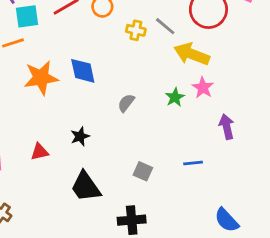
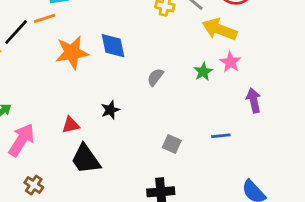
black trapezoid: (86, 187) -> (86, 159), moved

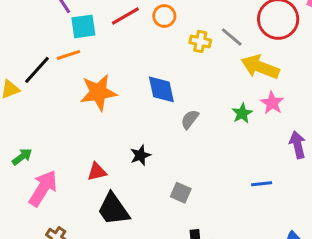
blue diamond: (113, 46) -> (161, 89), moved
gray square: (172, 144) -> (181, 193), moved

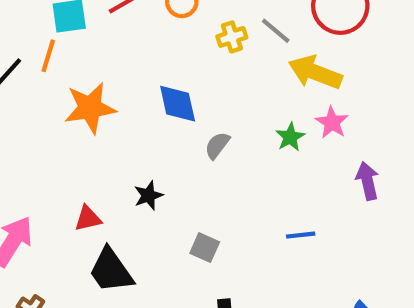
yellow cross: (200, 41) -> (232, 37), turned -30
orange line: (68, 55) -> (48, 56), turned -55
blue line: (262, 184) -> (301, 235), moved

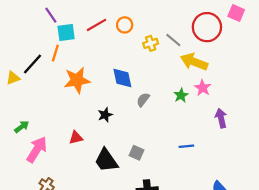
black star: (148, 195) -> (105, 115), moved
black trapezoid: (111, 271) -> (106, 160), moved

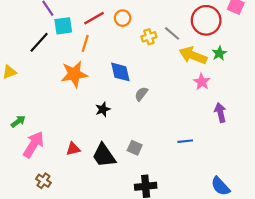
orange line: (55, 53) -> (85, 43), moved
black line: (33, 64) -> (39, 42), moved
green star: (181, 95) -> (219, 53), moved
red triangle: (76, 138) -> (73, 149), moved

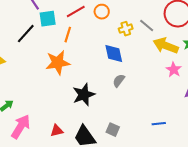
blue diamond: (120, 72) -> (114, 54), moved
black star: (103, 109) -> (84, 95), size x1.6

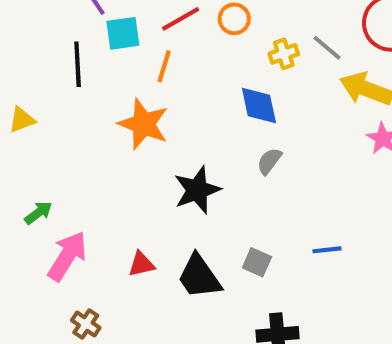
black line: (26, 34) -> (78, 64), turned -45
orange star: (58, 63) -> (144, 124), turned 30
blue line: (159, 124) -> (327, 250), moved

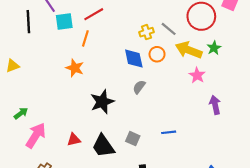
orange circle: (234, 19) -> (157, 54), moved
black line: (78, 64) -> (28, 22), moved
orange star: (144, 124) -> (75, 68), size x0.7

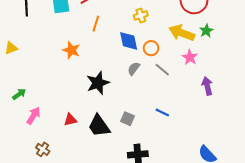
gray line: (169, 29) -> (162, 70), moved
orange line: (85, 38) -> (96, 24), moved
orange circle: (157, 54) -> (151, 48), moved
blue line: (169, 132) -> (162, 113), turned 32
pink arrow: (36, 135) -> (33, 116), size x0.7

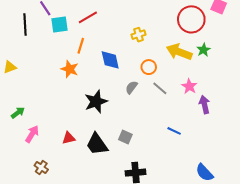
orange line: (96, 24) -> (81, 46), moved
blue diamond: (129, 41) -> (110, 60), moved
pink star: (190, 57) -> (189, 86), moved
blue line: (162, 113) -> (174, 131), moved

